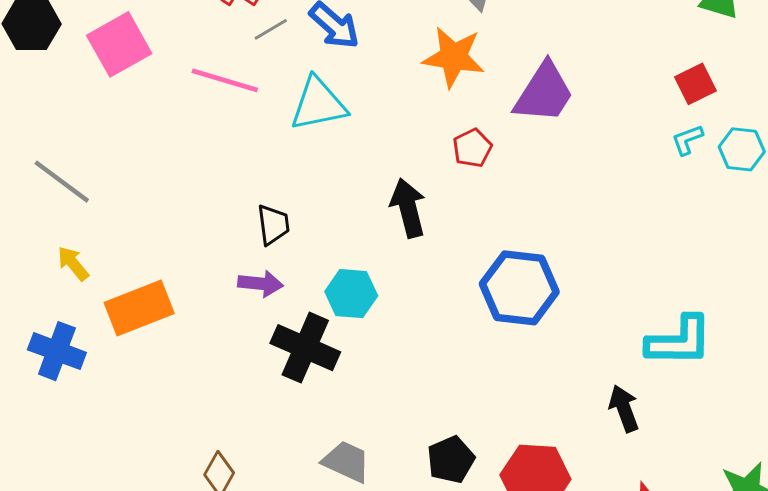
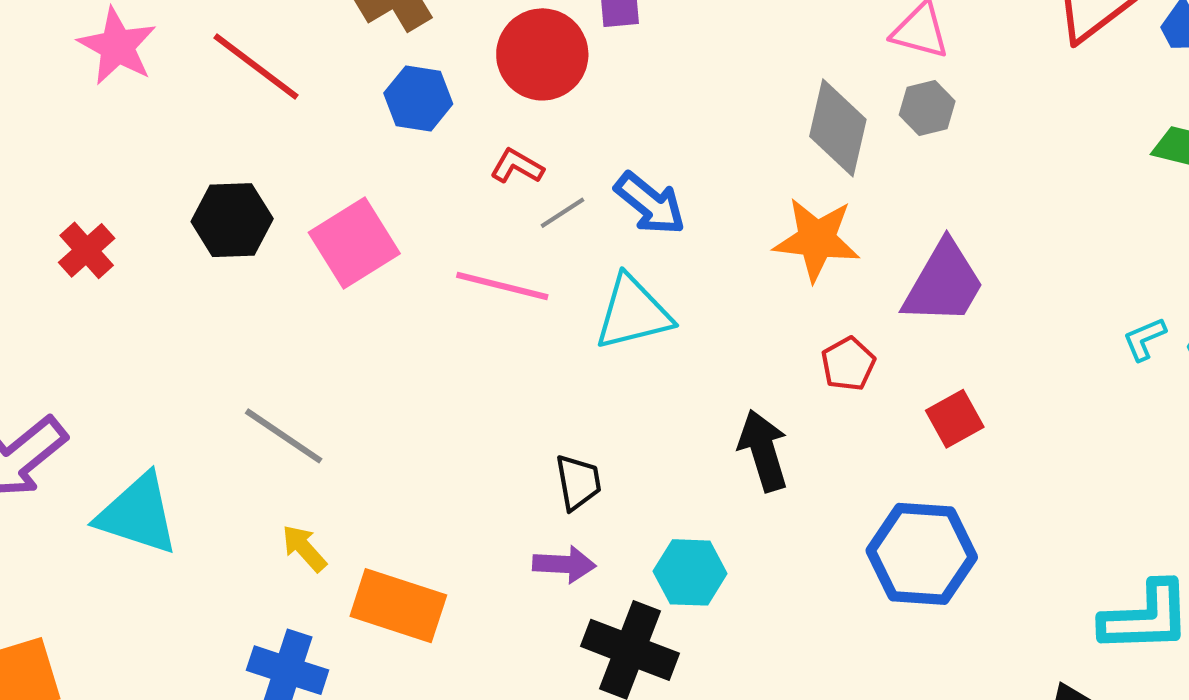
red square: (695, 84) -> (955, 419), moved
orange rectangle: (139, 308) -> (398, 606), turned 42

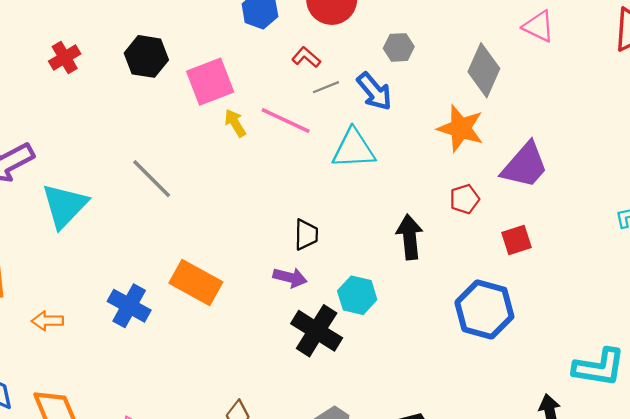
gray hexagon: (927, 108) -> (399, 47), moved
cyan triangle: (138, 514) -> (65, 206), turned 45
yellow arrow: (304, 548) -> (235, 123), moved

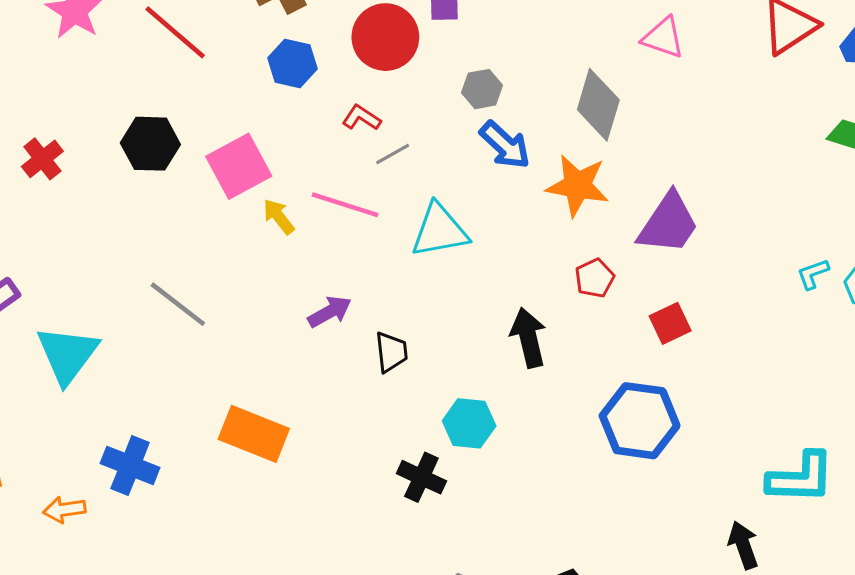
blue arrow: (374, 91) -> (505, 145), moved
purple arrow: (290, 278) -> (330, 312), moved, turned -36
blue cross: (129, 306) -> (130, 466), moved
black cross: (317, 331) -> (421, 477), size x0.7

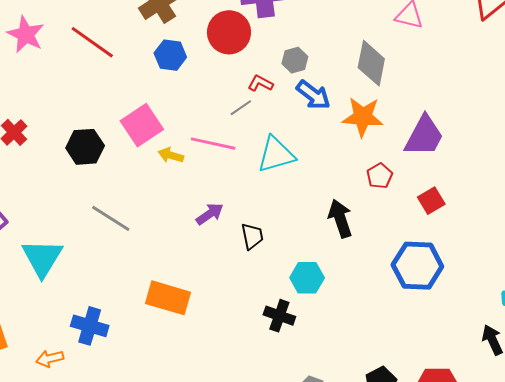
red L-shape: (361, 118) -> (260, 83), moved
black hexagon: (150, 144) -> (85, 147), moved
yellow arrow: (279, 217) -> (171, 155), turned -30

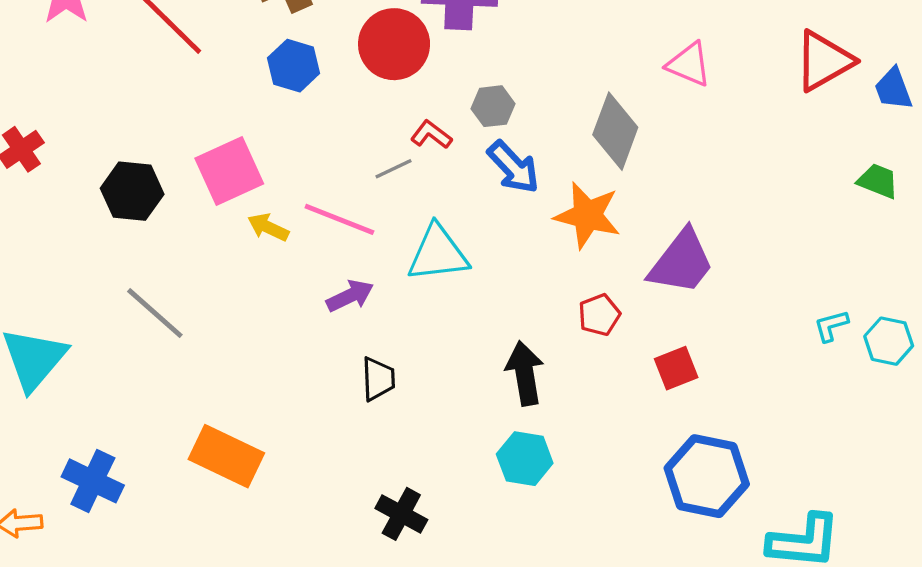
purple arrow: (210, 214) -> (350, 296), moved
blue hexagon: (417, 266) -> (707, 476), moved
cyan hexagon: (307, 278) -> (525, 459), moved

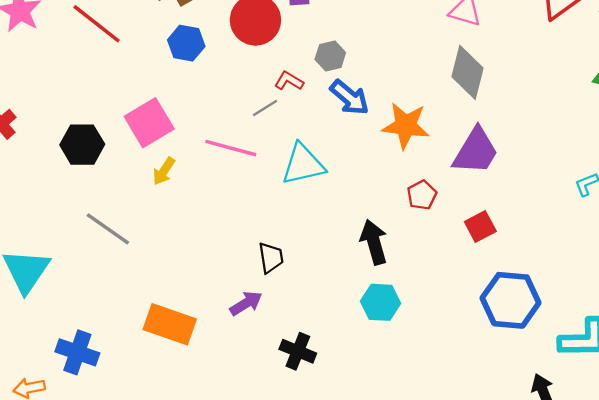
gray diamond: (615, 131) -> (468, 72), moved
yellow arrow: (268, 227) -> (164, 171), moved, turned -76
purple arrow: (350, 296) -> (246, 303), moved

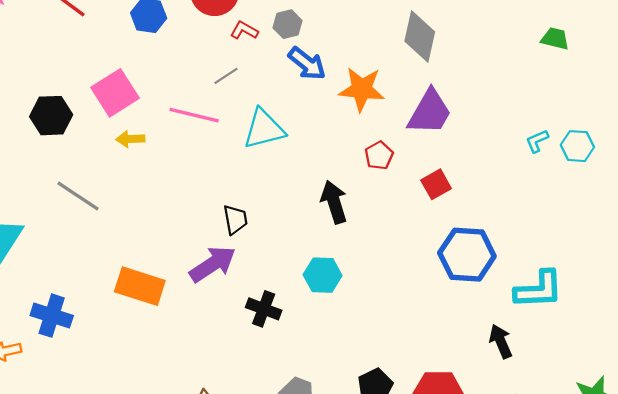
red L-shape: (289, 81) -> (244, 30), moved
yellow arrow: (164, 171) -> (130, 139), turned 56
cyan hexagon: (381, 302) -> (323, 275), moved
purple arrow: (246, 303) -> (213, 264), size x1.5

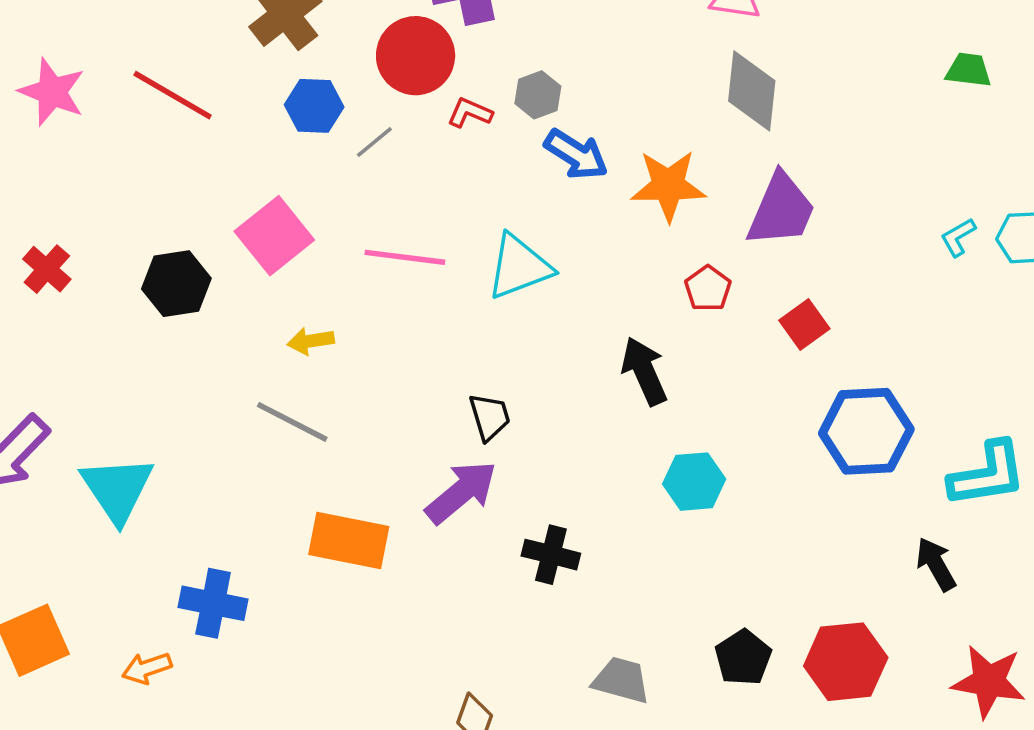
gray line: (226, 76) -> (374, 142), moved
yellow arrow: (130, 139) -> (311, 341), moved
gray line: (78, 196) -> (292, 422), moved
cyan hexagon: (323, 275) -> (694, 482), moved

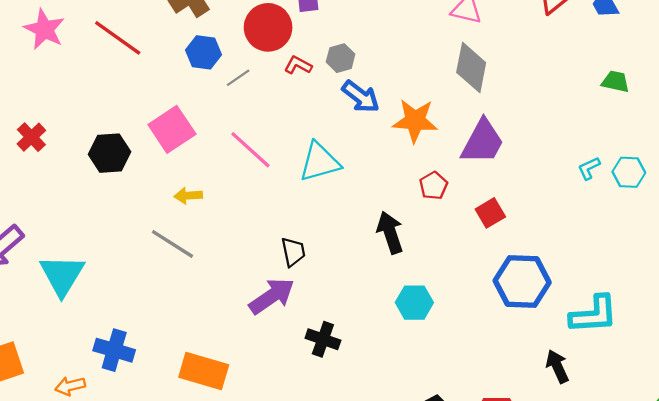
green trapezoid: (969, 70) -> (615, 82), moved
pink line: (405, 257) -> (250, 150), turned 30
orange rectangle: (349, 540) -> (204, 371), moved

